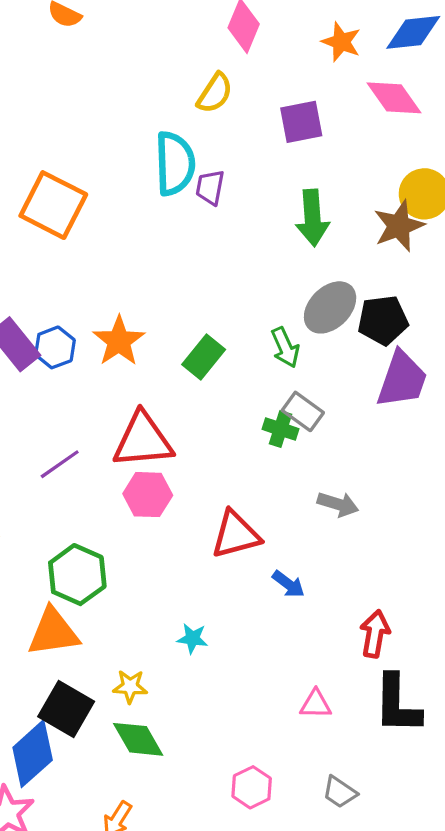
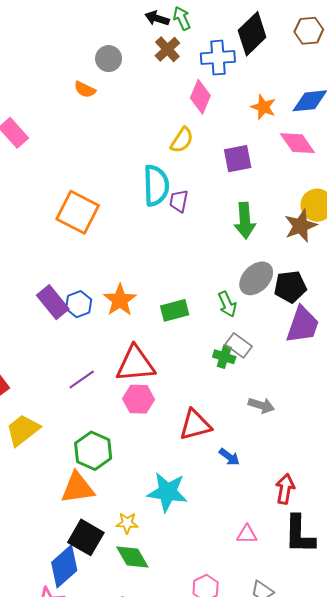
green rectangle: (204, 357) -> (175, 310), turned 36
cyan star: (192, 639) -> (167, 492), size x2.0

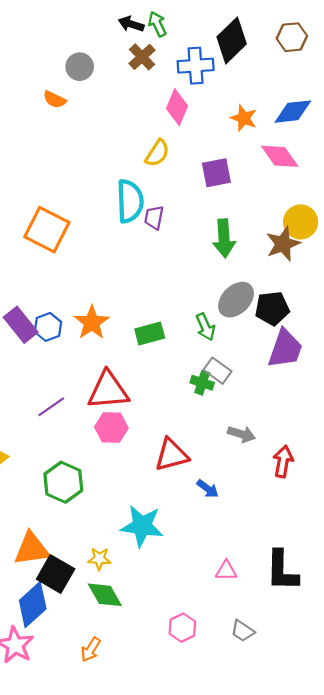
orange triangle: (78, 488) -> (32, 549), moved
red arrow: (285, 489) -> (283, 461), moved

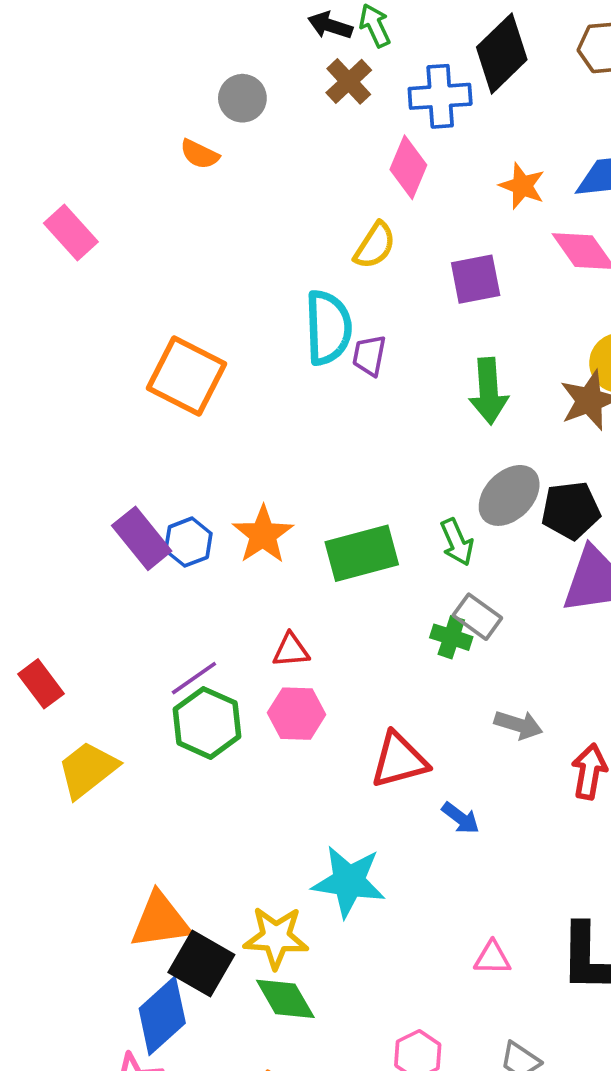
green rectangle: (150, 333) -> (362, 553), size x1.4
red triangle: (108, 390) -> (291, 650), size x0.5
green hexagon: (63, 482) -> (207, 723), moved
yellow star: (99, 559) -> (276, 937), size x1.6

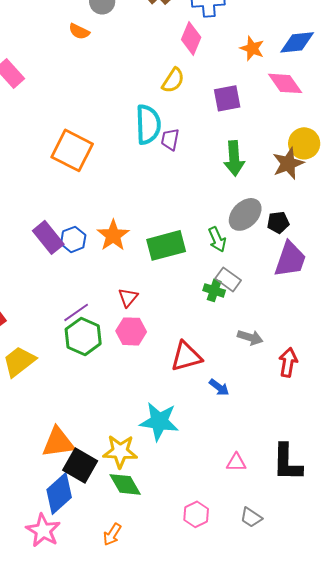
black pentagon: (571, 510) -> (278, 222), size x0.7
red triangle: (291, 650) -> (128, 297), turned -45

